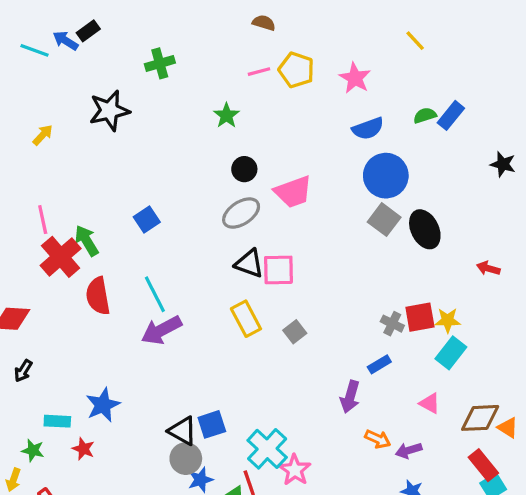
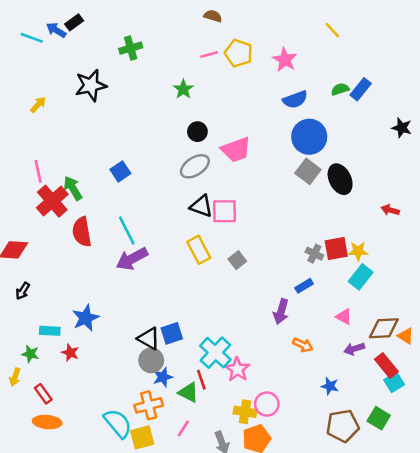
purple arrow: (409, 450) -> (354, 349), moved

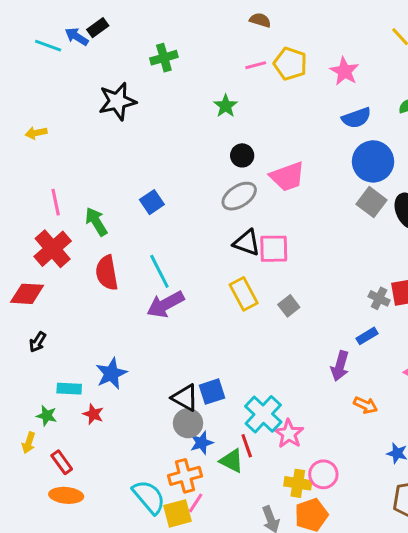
yellow arrow: (38, 105) -> (36, 133), moved, turned -144
red cross: (52, 201) -> (53, 249), moved
pink line: (183, 428) -> (196, 503), moved

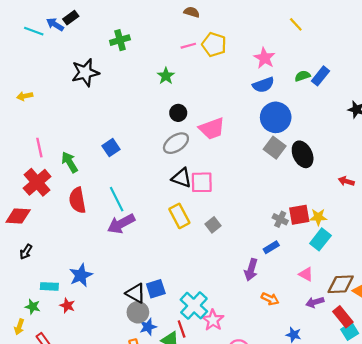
pink star: (344, 71) -> (264, 58), moved

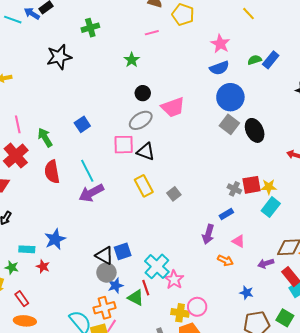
yellow pentagon: (214, 45) -> (183, 15), moved
pink square: (202, 182) -> (124, 145), moved
pink triangle: (306, 274) -> (238, 241), moved

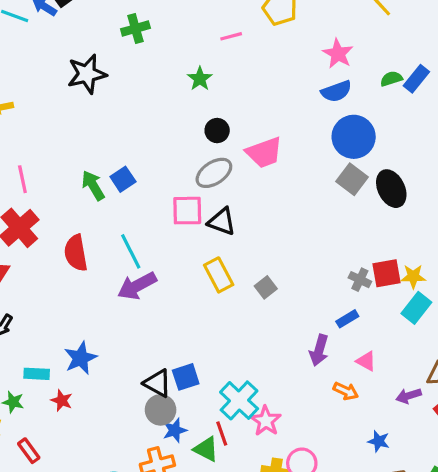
green arrow: (45, 137) -> (93, 185), moved

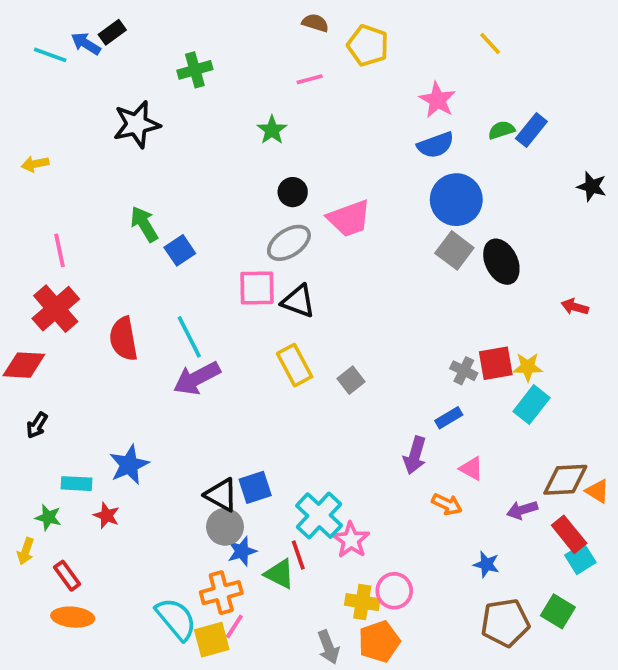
green arrow: (93, 185) -> (144, 224), moved

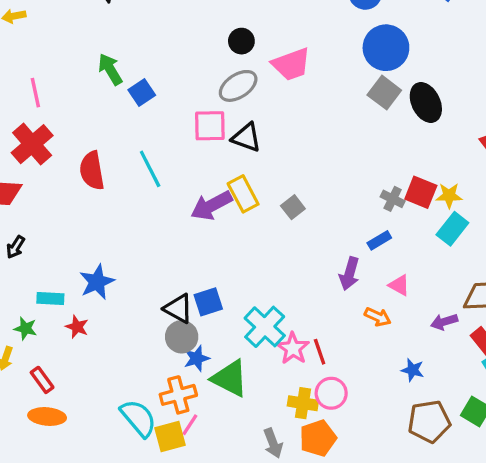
red square: (496, 363) -> (421, 192), turned 32
purple arrow: (197, 378) -> (212, 206), moved
red line: (298, 555) -> (320, 352), moved
green triangle: (280, 574) -> (230, 378), size x1.4

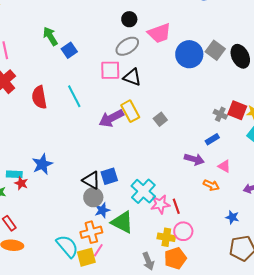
blue circle: (386, 48) -> (189, 54), moved
purple arrow: (349, 274) -> (194, 159), turned -90
red star: (77, 327) -> (21, 183), moved
pink star: (293, 348) -> (160, 204), turned 30

